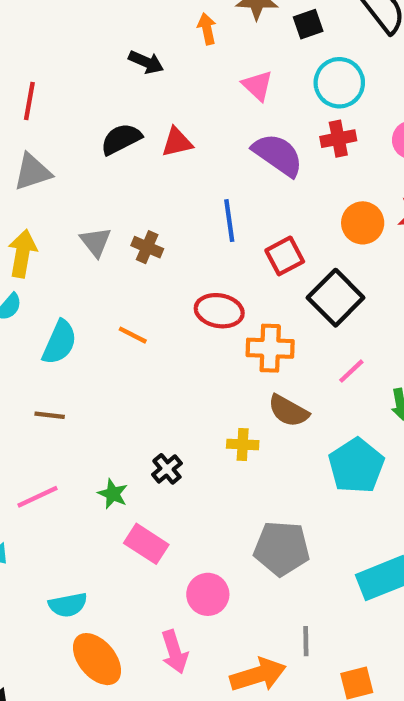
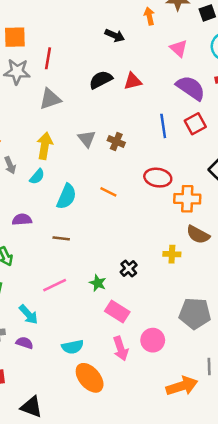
red square: (285, 256) -> (195, 124), moved
pink arrow: (175, 652) -> (121, 349), moved

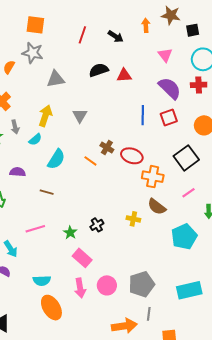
red line: (48, 58) -> (82, 35), moved
brown cross: (116, 141) -> (107, 148), moved
gray pentagon: (195, 313) -> (142, 284), moved, turned -30

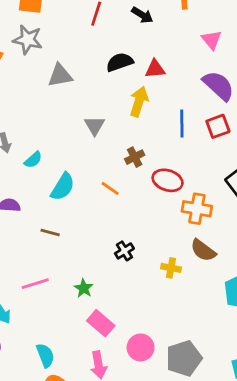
yellow arrow: (45, 116) -> (139, 102), moved
brown cross: (107, 148) -> (135, 157), moved, turned 32
black cross: (97, 225) -> (124, 251), moved
cyan semicircle: (42, 281) -> (45, 355), turned -108
pink circle: (107, 285) -> (141, 347), moved

